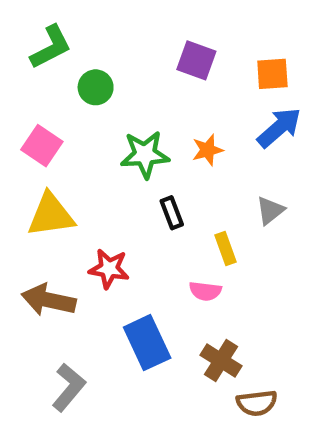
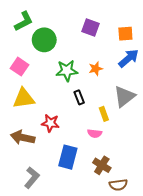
green circle: (96, 87) -> (44, 40), size x1.5
gray triangle: (270, 210) -> (124, 96), size x1.6
blue rectangle: (147, 343) -> (68, 157), turned 40

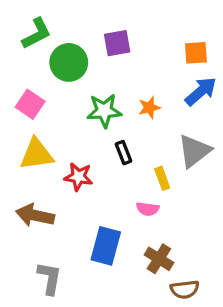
purple square: (90, 27) -> (117, 43), moved, turned -30
red star: (50, 123) -> (78, 177), moved
gray L-shape: (32, 178) -> (49, 278), turned -30

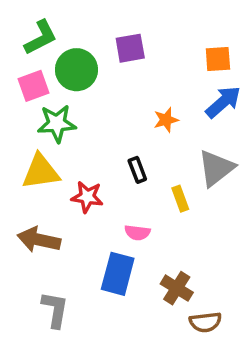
pink square: (30, 104) -> (34, 86), moved, turned 36
green star: (104, 111) -> (57, 123), moved
pink semicircle: (148, 209) -> (137, 233), moved

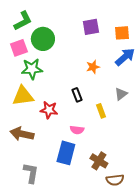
purple square: (130, 48) -> (91, 27), moved
gray triangle: (216, 168) -> (121, 94), size x0.6

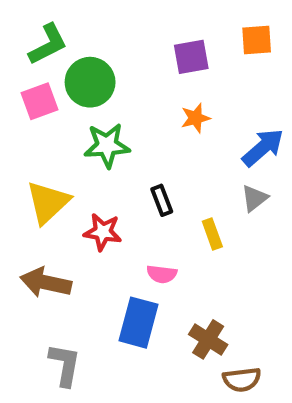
orange square: (122, 33) -> (257, 40), moved
blue arrow: (125, 57) -> (263, 148), moved
orange star: (93, 67) -> (195, 118), moved
green star: (32, 69) -> (107, 145), moved
yellow triangle: (23, 96) -> (48, 202), turned -35

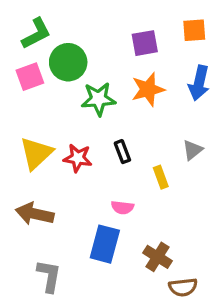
orange star: (195, 118) -> (148, 89), size x1.5
green star: (107, 145) -> (98, 99), moved
blue arrow: (263, 148) -> (199, 83), moved, turned 144
red star: (103, 232) -> (78, 158), moved

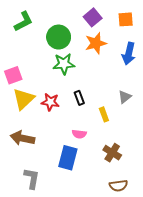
purple square: (145, 43) -> (93, 17), moved, turned -30
green circle: (68, 62) -> (59, 37), moved
pink square: (30, 77) -> (13, 75), moved
orange star: (148, 89) -> (96, 43), moved
brown cross: (158, 257) -> (112, 153), moved

